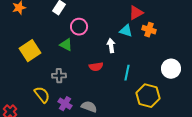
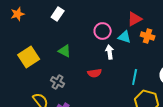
pink circle: (79, 27) -> (103, 31), moved
cyan line: (127, 73) -> (135, 77), moved
gray cross: (59, 76) -> (58, 82), turned 32

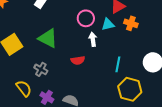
cyan triangle: (125, 37) -> (108, 24), turned -32
green triangle: (65, 51) -> (48, 38), size x1.5

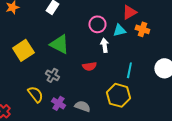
yellow hexagon: (130, 89) -> (118, 95), moved

